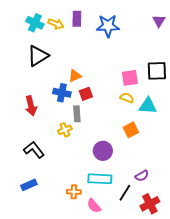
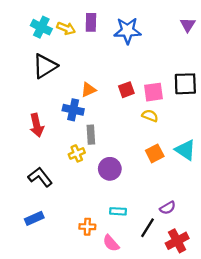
red square: (86, 94) -> (126, 90), moved
cyan triangle: (148, 106) -> (185, 150), moved, turned 30
purple circle: (103, 151) -> (110, 169), moved
cyan rectangle: (100, 179) -> (118, 211), size x0.6

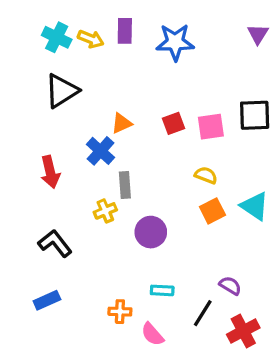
blue cross: (73, 110) -> (100, 151), turned 30
yellow semicircle: (150, 116) -> (206, 175), moved
purple semicircle: (168, 208) -> (230, 286), turned -119

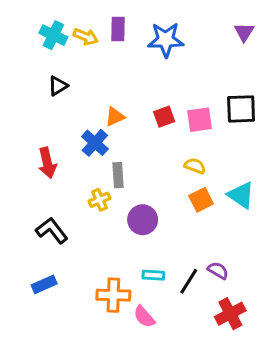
black triangle: (62, 91) -> (58, 86), size x0.6
orange cross: (120, 312) -> (113, 295), size x1.5
black line: (203, 313) -> (189, 281), moved

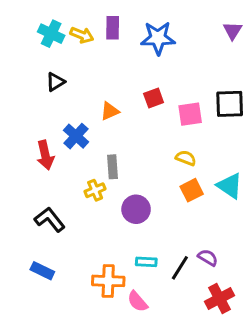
red square: (164, 117) -> (154, 98), moved
blue cross: (95, 143) -> (76, 136), moved
blue rectangle: (44, 284) -> (42, 271), turned 50

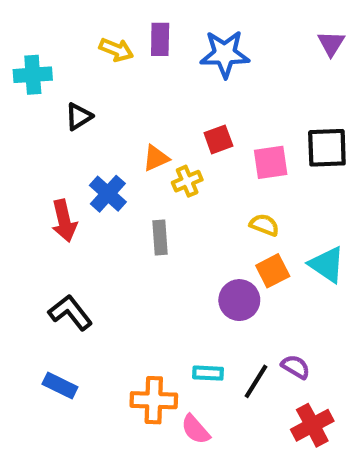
cyan cross: (51, 34) -> (33, 75), moved, turned -30
yellow cross: (95, 190) -> (187, 181), moved
purple circle: (136, 209) -> (239, 300), moved

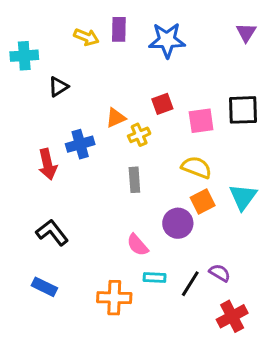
blue cross: (108, 194) -> (80, 144), turned 32
yellow semicircle: (264, 225) -> (196, 167), size x1.4
gray rectangle: (160, 237) -> (134, 180), moved
cyan triangle: (327, 265) -> (243, 197), turned 32
pink semicircle: (196, 429) -> (138, 245), moved

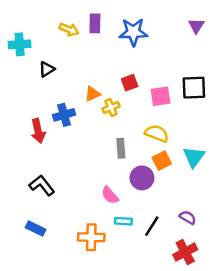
gray rectangle: (134, 180) -> (121, 148), moved
purple semicircle: (220, 273) -> (188, 217), moved

